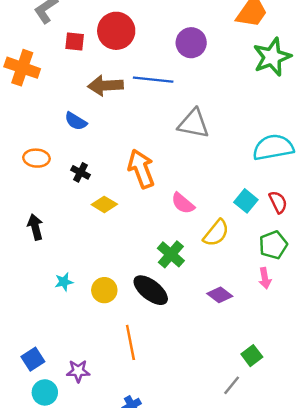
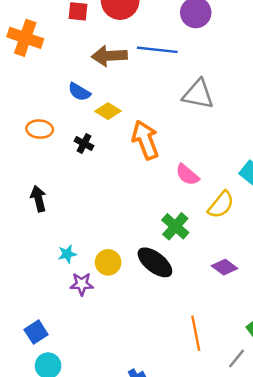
yellow diamond: (104, 204) -> (108, 111), moved
orange line: (130, 342) -> (196, 333), moved
purple star: (78, 371) -> (82, 284), moved

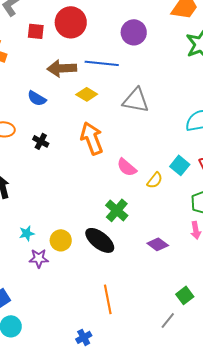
yellow diamond: (108, 111) -> (87, 94), moved
yellow semicircle: (221, 205) -> (155, 180), moved, size x0.7
orange line: (196, 333) -> (108, 299), moved

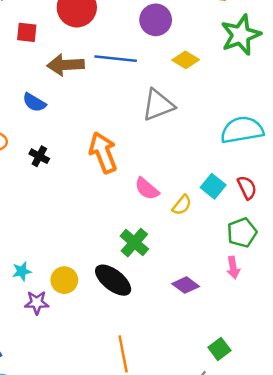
red square: (36, 31) -> (27, 32), moved
yellow diamond: (87, 94) -> (186, 60), moved
gray triangle: (136, 100) -> (158, 105), turned -32

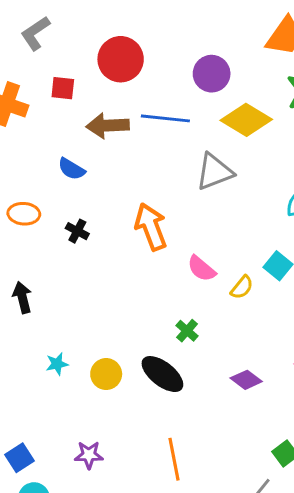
yellow diamond: (186, 60) -> (246, 120), size x1.6
green cross: (134, 243) -> (187, 331), size x0.7
purple star: (37, 303) -> (89, 455), moved

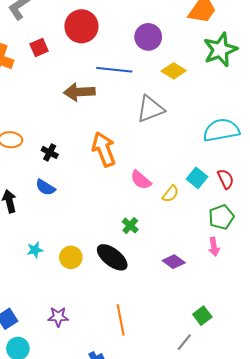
red square: (63, 88) -> (39, 48), turned -30
yellow diamond: (246, 120) -> (174, 71), size x0.7
brown arrow: (108, 126) -> (79, 92), moved
blue semicircle: (71, 169) -> (45, 187), moved

